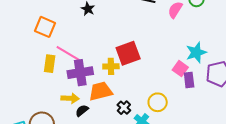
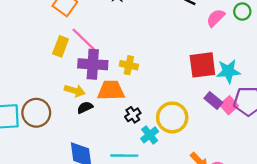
red square: (128, 53) -> (202, 65), moved
pink square: (180, 69) -> (229, 105), moved
purple rectangle: (189, 80) -> (213, 100), turned -56
yellow circle: (158, 102) -> (172, 117), size x1.4

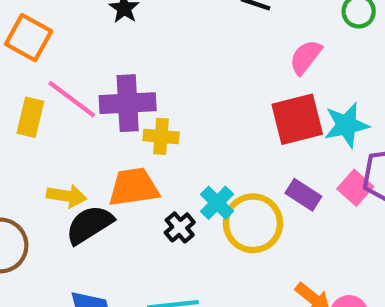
pink semicircle: (216, 18) -> (306, 57), moved
purple cross: (93, 64) -> (128, 103), moved
purple rectangle: (213, 100) -> (303, 195), moved
black semicircle: (85, 107) -> (89, 225), size x1.6
cyan cross: (150, 135) -> (217, 203), moved

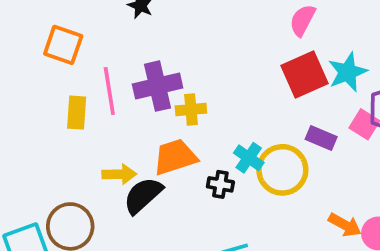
pink line: (72, 99) -> (109, 91), turned 54
black cross: (180, 227) -> (220, 184), turned -30

